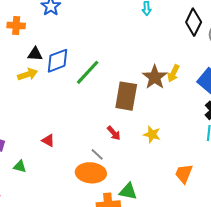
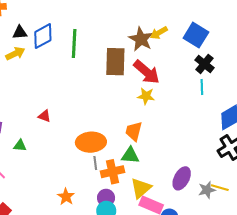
green line: (88, 72) -> (74, 43), turned -32
yellow arrow: (173, 73) -> (159, 33), turned 42
red arrow: (114, 133) -> (147, 72), moved, size x1.8
gray line: (97, 154) -> (95, 163), moved, turned 48
orange trapezoid: (184, 174) -> (134, 131), moved

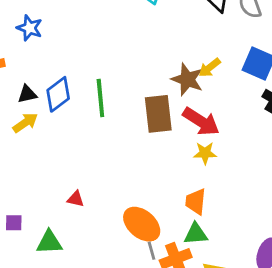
orange ellipse: (91, 142) -> (142, 224), turned 52
green triangle: (20, 145) -> (49, 242), size x1.5

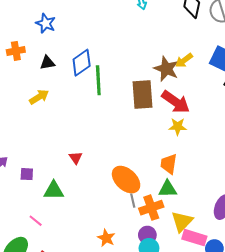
black triangle: (27, 94) -> (47, 63), moved
blue diamond: (58, 94) -> (82, 63), moved
red triangle: (76, 199) -> (76, 158), turned 40

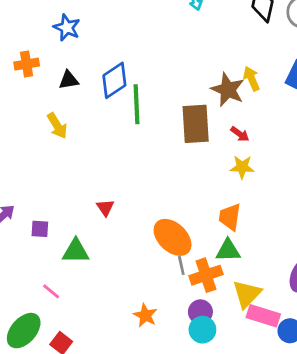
yellow arrow: (184, 60) -> (251, 79), turned 102
yellow arrow: (39, 97) -> (57, 126), turned 90
red arrow: (176, 102) -> (240, 134), size x0.5

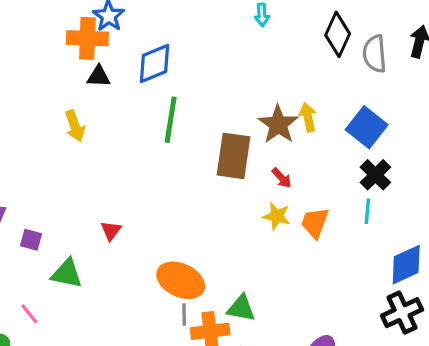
orange cross: (27, 64) -> (87, 38), moved, size x1.4
blue diamond: (114, 80) -> (154, 64), moved
orange trapezoid: (230, 217) -> (315, 223), moved
orange ellipse: (173, 237) -> (181, 280), turned -30

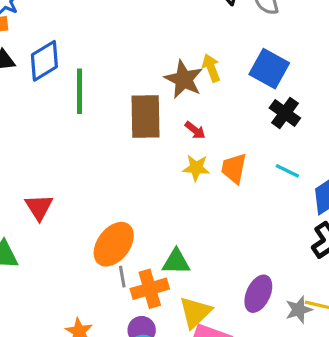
blue diamond: (154, 64) -> (44, 61), moved
cyan line: (367, 211) -> (287, 171), moved, turned -60
red triangle: (111, 231) -> (39, 207), size x1.4
orange ellipse: (181, 280) -> (114, 244), turned -69

